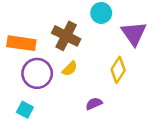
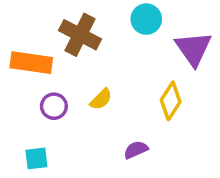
brown cross: (66, 36) -> (80, 35), moved
purple circle: (37, 73) -> (54, 106), size x0.6
cyan square: (25, 110) -> (36, 158), turned -35

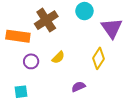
brown cross: (80, 35) -> (46, 20), turned 30

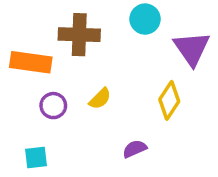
brown cross: (46, 20) -> (79, 35), turned 35

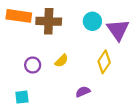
cyan circle: (145, 19) -> (92, 21), moved
orange rectangle: (31, 62) -> (19, 16), moved

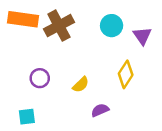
brown cross: (49, 21) -> (59, 26), turned -30
purple triangle: (118, 30) -> (142, 36), size x0.7
yellow semicircle: (61, 61) -> (81, 85), moved

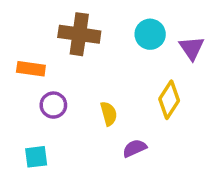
orange rectangle: (23, 19) -> (31, 69), moved, size x0.7
brown cross: (59, 26) -> (79, 34), turned 36
yellow semicircle: (81, 85) -> (109, 114), turned -60

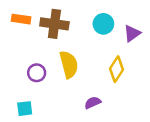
purple triangle: (192, 48) -> (132, 33), turned 30
orange rectangle: (31, 69) -> (21, 19), moved
yellow semicircle: (109, 114) -> (69, 64), moved, size x1.6

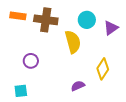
yellow semicircle: (69, 64) -> (73, 42), moved
yellow diamond: (117, 69) -> (103, 69), moved

